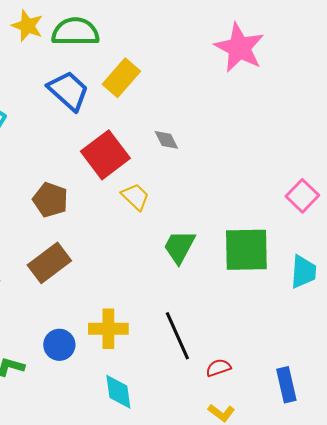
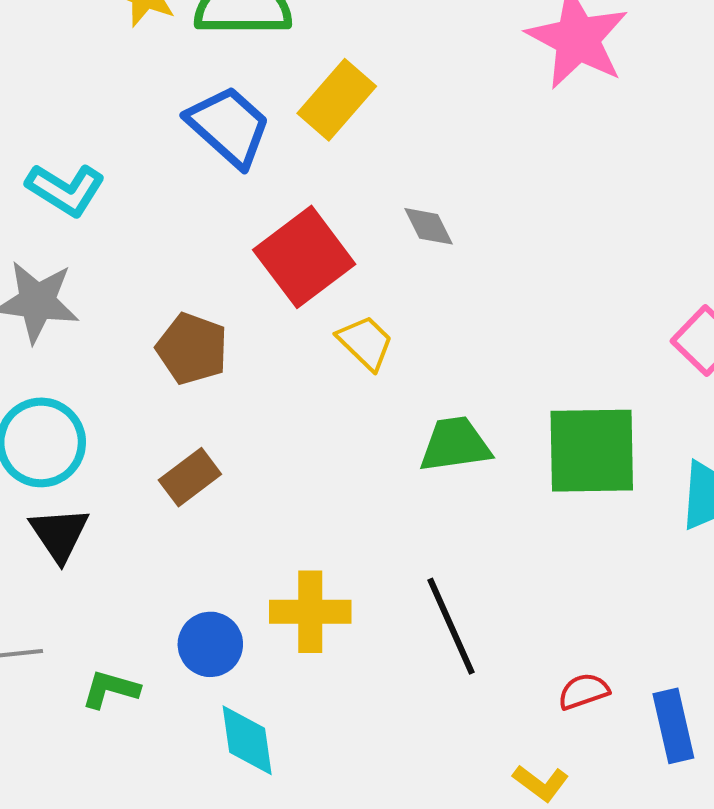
green trapezoid: (179, 247) -> (455, 445), turned 54
brown rectangle: (49, 263) -> (190, 477), size x0.7
red semicircle: (218, 368) -> (584, 691), moved
cyan diamond: (118, 392) -> (247, 740), moved

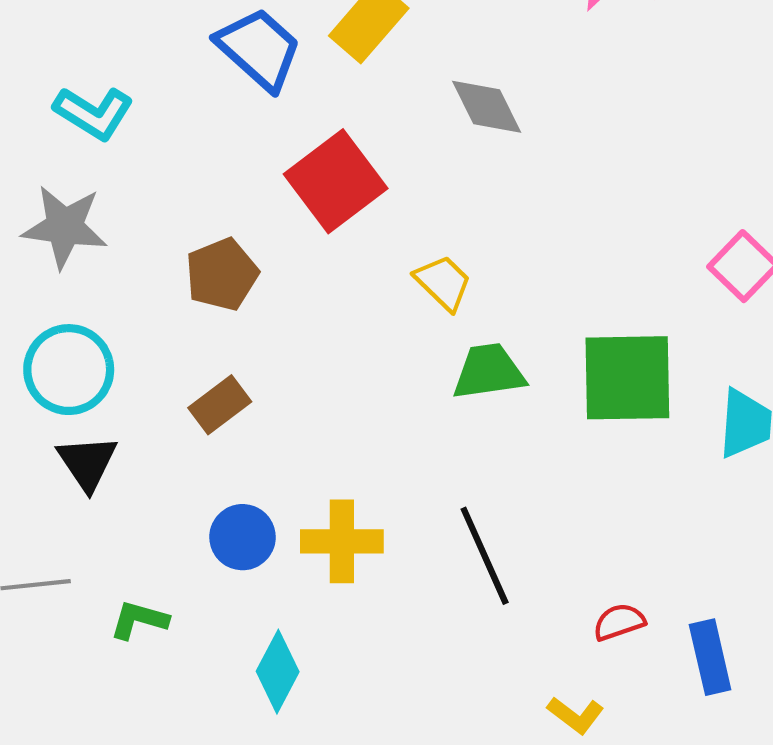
gray diamond: (429, 226) -> (487, 107), moved, size x1.4
yellow trapezoid: (365, 343) -> (443, 283), moved
brown pentagon: (192, 349) -> (222, 274), turned 30
blue circle: (210, 644) -> (242, 537), moved
cyan diamond: (247, 740) -> (278, 672), turned 36

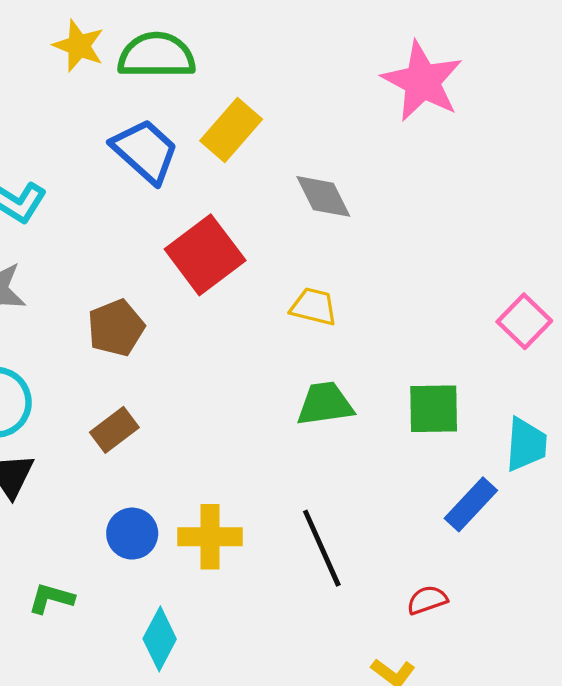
yellow trapezoid: (443, 283) -> (314, 307), moved, turned -30
green square: (627, 378) -> (434, 409), size x0.7
blue rectangle: (710, 657) -> (471, 504), moved, turned 56

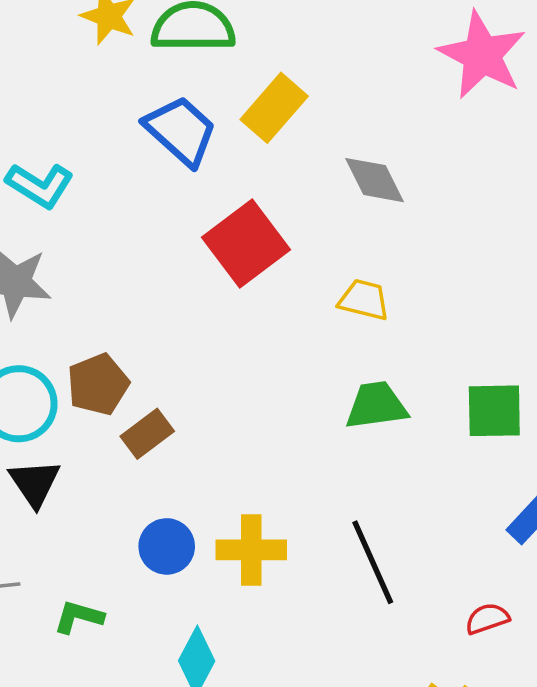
brown pentagon: (116, 328) -> (98, 384), moved

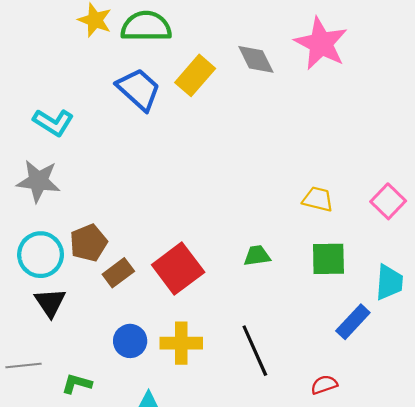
gray diamond: (375, 180) -> (256, 59), moved
red square: (246, 243) -> (178, 268), moved
yellow trapezoid: (364, 300) -> (318, 199), moved
green trapezoid: (376, 406) -> (257, 256), size x0.7

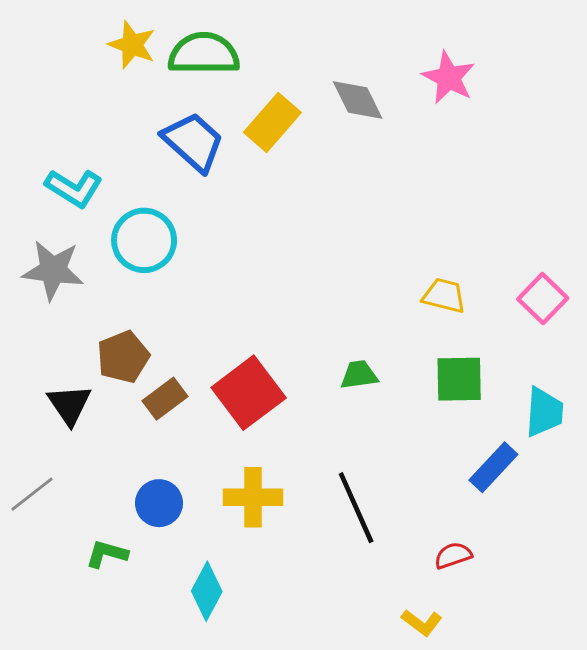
pink star: (321, 43) -> (449, 78), size x0.7
cyan circle: (41, 255) -> (144, 240), moved
black triangle: (50, 303) -> (69, 405), moved
blue circle: (130, 341) -> (159, 503), moved
gray line: (23, 366) -> (32, 494), moved, turned -32

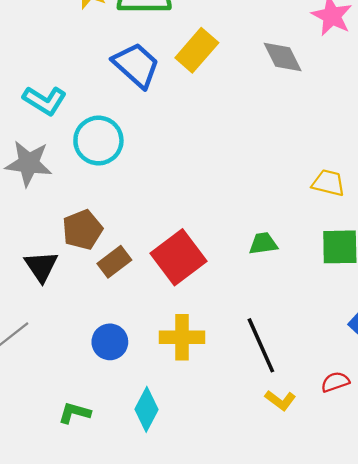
gray diamond: (358, 100) -> (283, 57), moved
green L-shape: (107, 554) -> (74, 413), moved
yellow L-shape: (422, 623) -> (280, 400), moved

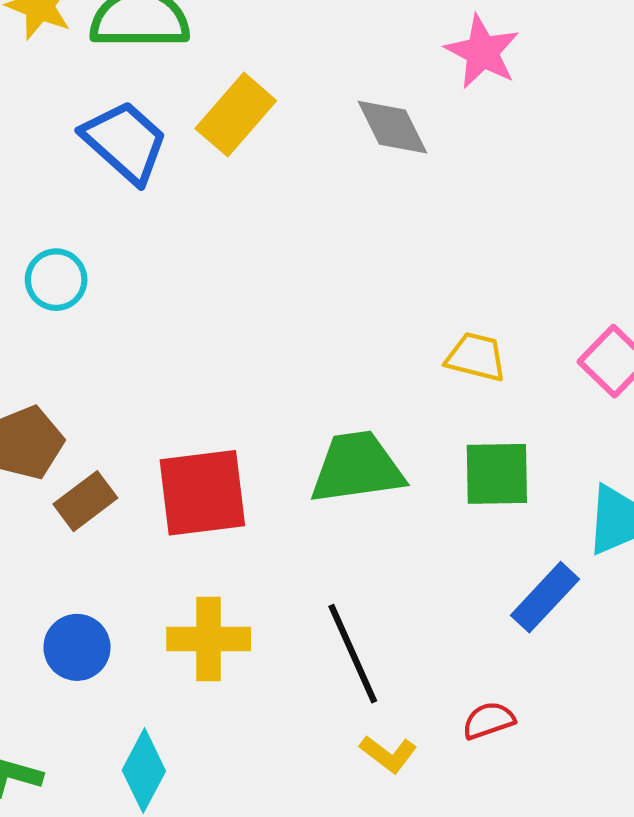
cyan circle: (98, 141) -> (56, 280), size x0.7
green trapezoid: (263, 243) -> (357, 468), size x1.8
red square: (179, 257) -> (202, 493), turned 30

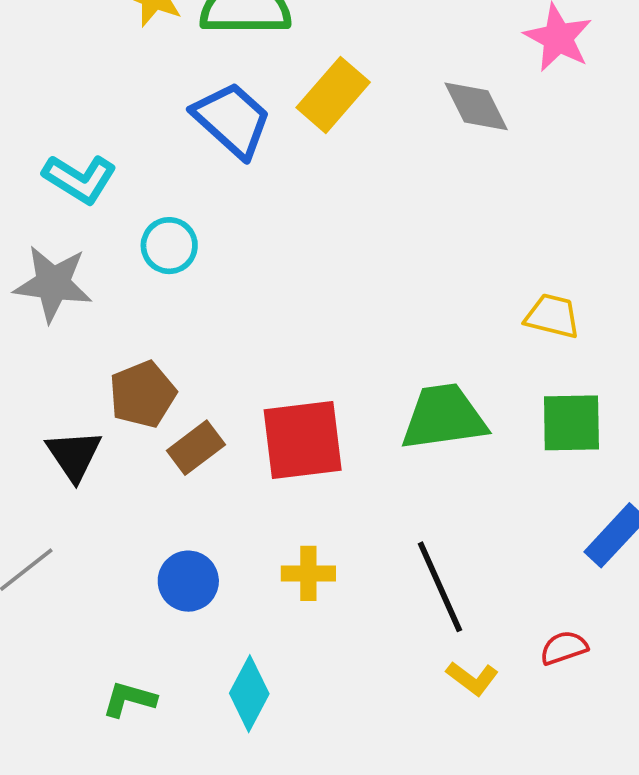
yellow cross: (209, 639) -> (308, 573), size x0.7

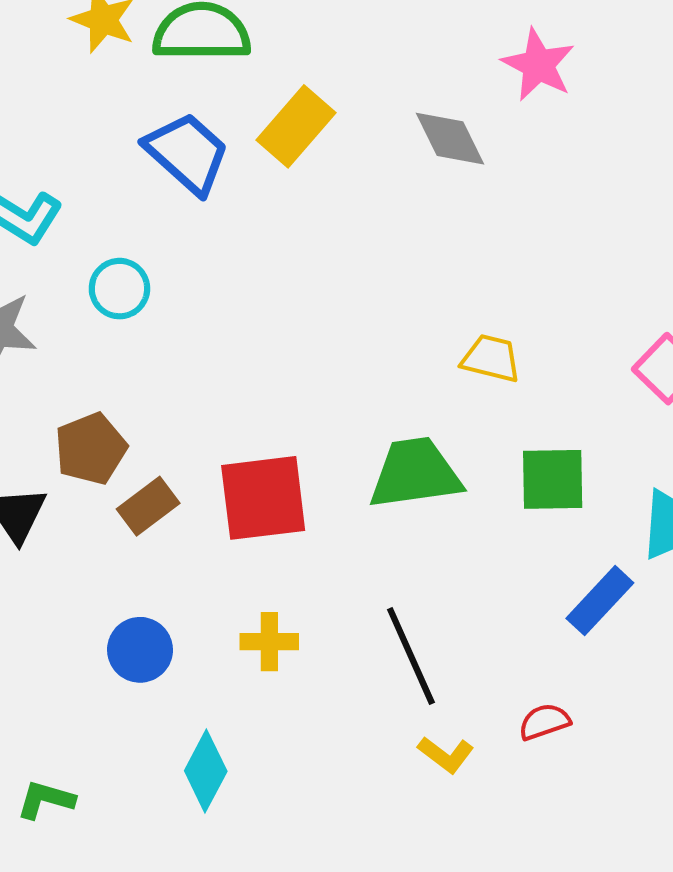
yellow trapezoid: (552, 316) -> (491, 358), moved
green L-shape: (129, 699) -> (46, 800), moved

